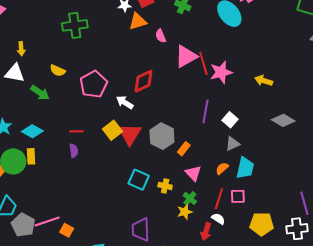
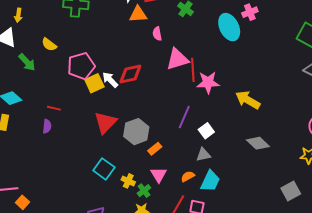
yellow arrow: (264, 81) -> (248, 100), size x1.4
white arrow: (125, 102) -> (110, 80), moved
yellow square: (112, 130) -> (94, 83), moved
green cross: (190, 198) -> (144, 191), moved

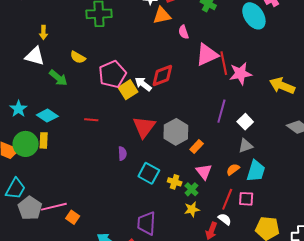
purple semicircle: (47, 126) -> (122, 154), moved

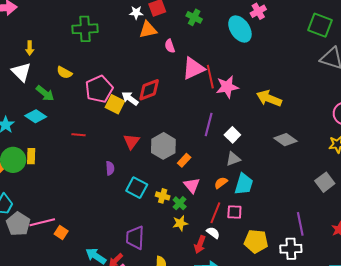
white triangle: (35, 56) -> (21, 72), turned 30
yellow square: (128, 90) -> (115, 104), turned -30
cyan diamond: (47, 116) -> (36, 116), moved
red triangle: (144, 127) -> (131, 142), size x0.7

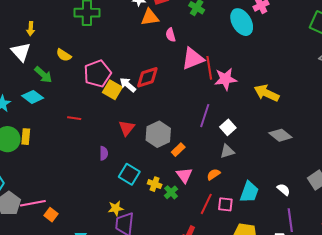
cyan trapezoid: (244, 184) -> (249, 192), moved
yellow star: (180, 223) -> (116, 208), moved
white semicircle: (213, 233) -> (284, 190), moved

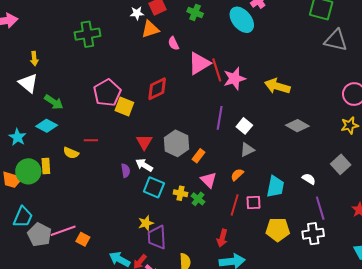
yellow semicircle: (64, 55) -> (71, 153), moved
white arrow: (128, 85) -> (144, 165), moved

